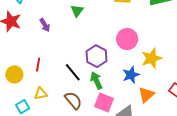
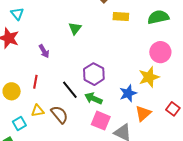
purple arrow: (45, 25) -> (44, 51), moved
pink circle: (127, 39) -> (160, 52), moved
green arrow: (96, 80) -> (93, 98), turned -42
brown semicircle: (73, 100) -> (59, 115), moved

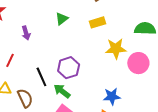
yellow rectangle: (121, 17) -> (98, 22), moved, turned -35
yellow star: (149, 77) -> (116, 49), moved
blue star: (128, 93) -> (112, 96), moved

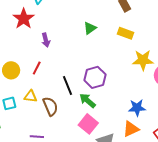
yellow rectangle: (98, 22) -> (126, 33), turned 35
purple arrow: (26, 33) -> (46, 40), moved

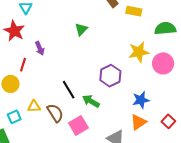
yellow rectangle: (126, 33) -> (134, 11), moved
red line: (37, 68) -> (23, 65), moved
purple hexagon: (95, 77) -> (110, 76), moved
pink square: (88, 124) -> (78, 125), moved, turned 30

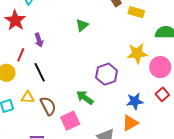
black line: (69, 90) -> (40, 72), moved
red square: (168, 121) -> (162, 94), moved

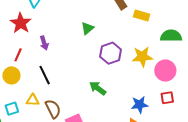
red line: (21, 55) -> (18, 55), moved
purple hexagon: (107, 74) -> (111, 53), moved
red square: (162, 94) -> (167, 98), turned 32
green arrow: (85, 98) -> (98, 88), moved

